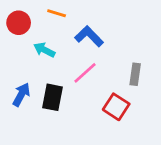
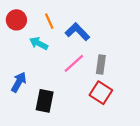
orange line: (57, 13) -> (49, 21), moved, turned 49
gray rectangle: (135, 74) -> (101, 65), moved
black rectangle: (52, 97) -> (45, 101), moved

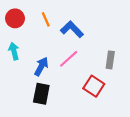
cyan arrow: (39, 43) -> (14, 51), moved, turned 49
gray rectangle: (101, 65) -> (110, 60), moved
blue arrow: (19, 82) -> (41, 66), moved

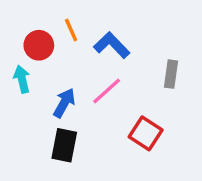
red circle: (15, 18) -> (39, 45), moved
gray rectangle: (110, 60) -> (171, 74), moved

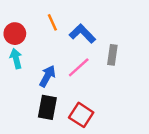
red circle: (39, 45) -> (15, 34), moved
gray rectangle: (171, 74) -> (112, 55), moved
red square: (146, 133) -> (81, 115), moved

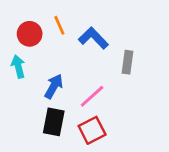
red circle: (15, 34) -> (30, 34), moved
pink line: (79, 67) -> (92, 96), moved
red square: (81, 115) -> (92, 130), turned 30

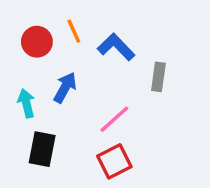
cyan arrow: (18, 66) -> (26, 103), moved
blue arrow: (54, 86) -> (65, 87), moved
black rectangle: (54, 122) -> (42, 149), moved

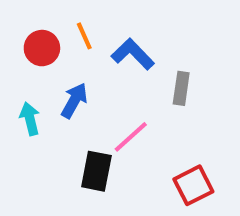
black rectangle: (42, 149) -> (96, 171), moved
red square: (114, 161) -> (193, 185), moved

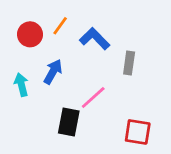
orange line: (84, 36) -> (60, 26), turned 60
red square: (193, 185) -> (138, 132), turned 36

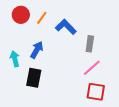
red circle: (30, 34) -> (21, 15), moved
pink line: (93, 98) -> (92, 68), moved
black rectangle: (69, 122) -> (34, 78), moved

